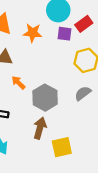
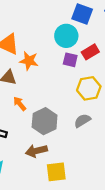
orange star: (33, 33) -> (29, 61), moved
brown arrow: (40, 128) -> (36, 151), turned -125

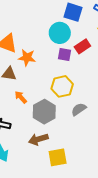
yellow hexagon: (89, 88) -> (62, 86), moved

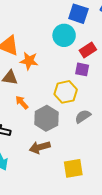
purple square: (64, 55) -> (82, 69), moved
yellow square: (58, 157) -> (73, 168), moved

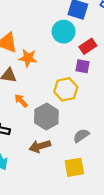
gray semicircle: (83, 116) -> (81, 136), moved

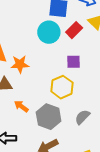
red rectangle: (88, 46) -> (74, 30), moved
gray semicircle: (81, 136) -> (82, 117), moved

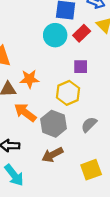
orange star: (20, 64) -> (29, 79), moved
orange arrow: (21, 106) -> (25, 112), size x1.5

